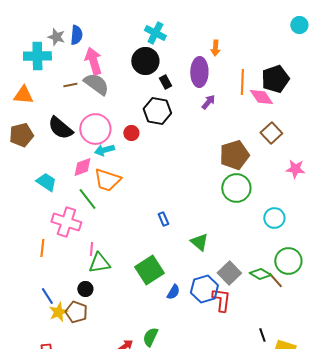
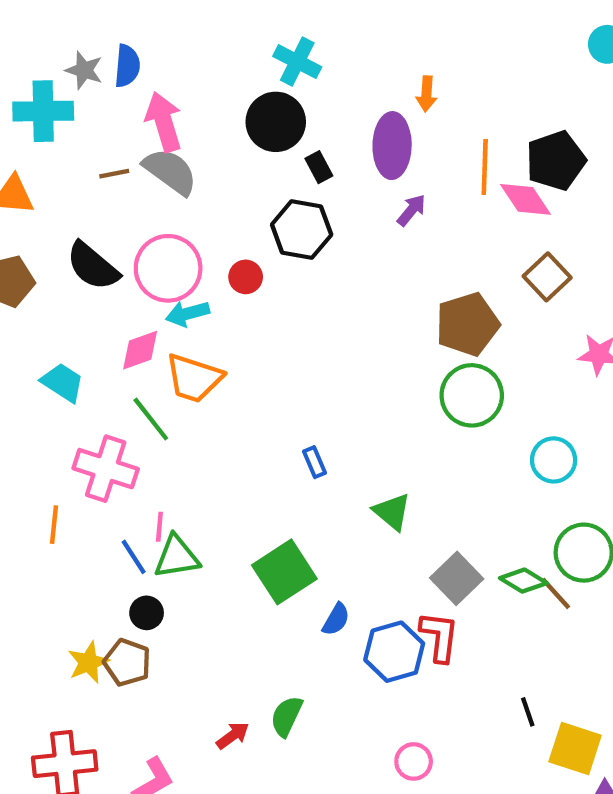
blue hexagon: (204, 289) -> (394, 652), moved
blue line: (47, 296) -> (134, 557), moved

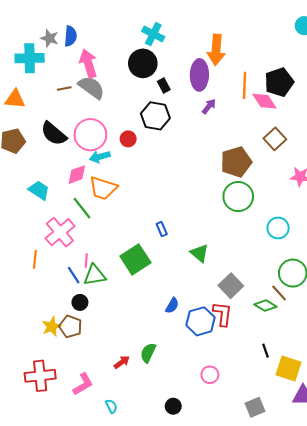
orange arrow: (426, 94) -> (216, 50), size x1.8
pink cross: (106, 469) -> (60, 232), turned 32
green square: (284, 572) -> (135, 259), moved
green diamond: (523, 581) -> (265, 306), moved

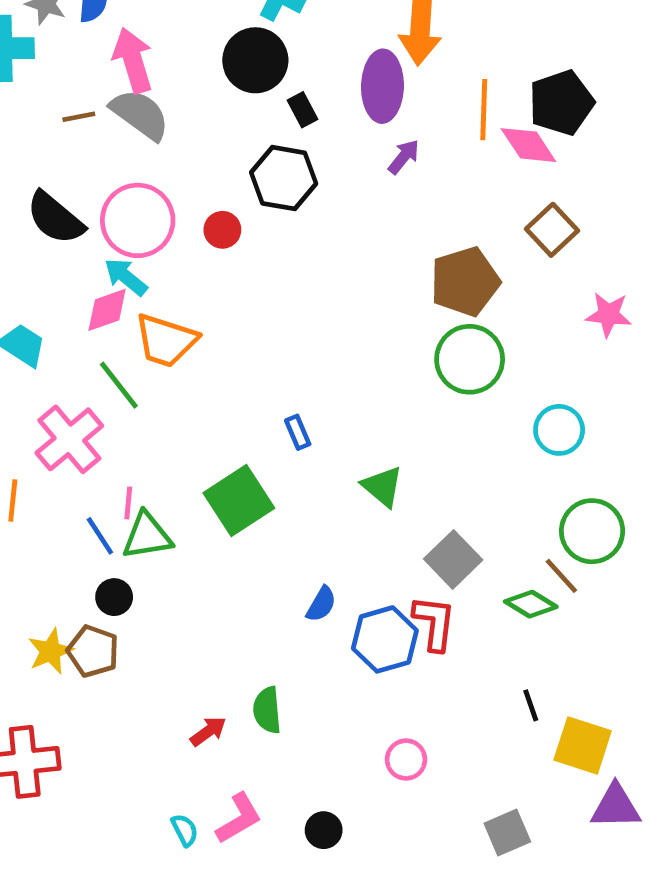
cyan arrow: (100, 157) -> (126, 277), moved, turned 54
green semicircle: (148, 353) -> (267, 710), turned -30
pink L-shape: (83, 384) -> (239, 818), moved

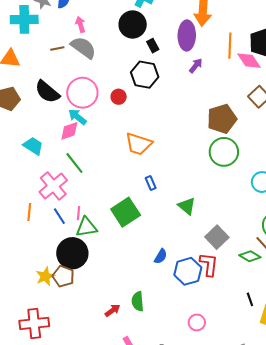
pink arrow: (133, 60) -> (80, 24), size x0.6
orange trapezoid: (166, 340) -> (139, 144), moved
blue line: (100, 536) -> (59, 216), moved
black circle: (114, 597) -> (72, 253), size x2.0

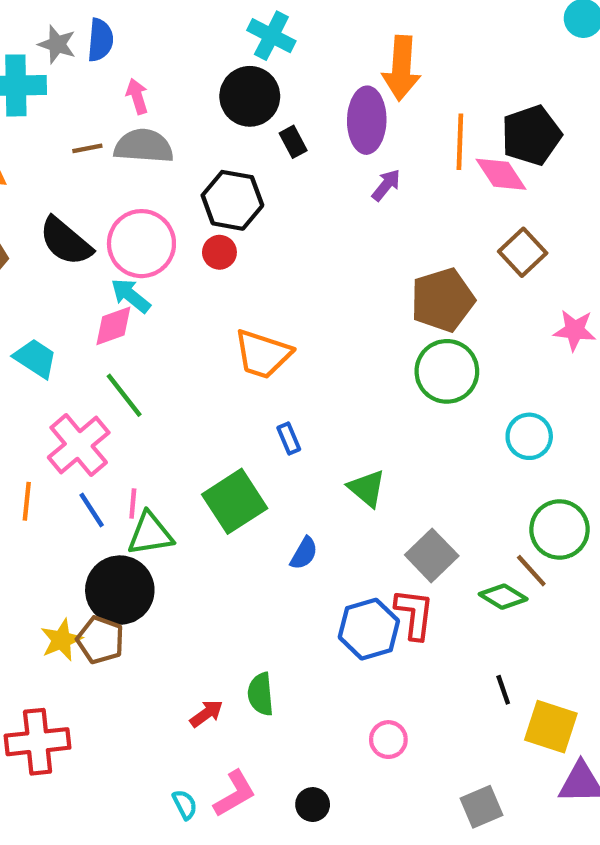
gray semicircle: (83, 48) -> (144, 146), turned -32
black hexagon: (145, 75) -> (232, 200), moved
blue semicircle: (161, 256) -> (304, 553), moved

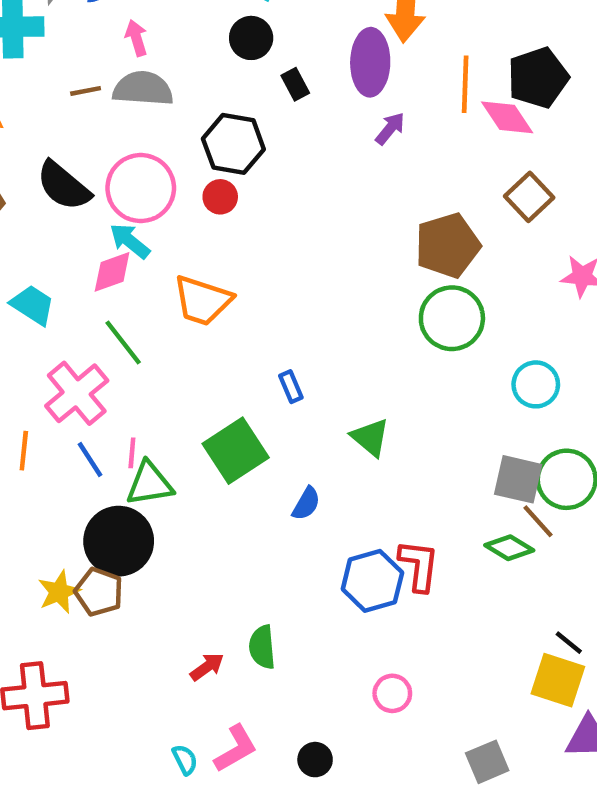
black circle: (250, 96) -> (251, 38), size x0.7
orange trapezoid: (263, 354) -> (203, 301), moved
gray square: (432, 555) -> (518, 479), moved, turned -33
black line: (503, 690) -> (569, 643), moved, turned -32

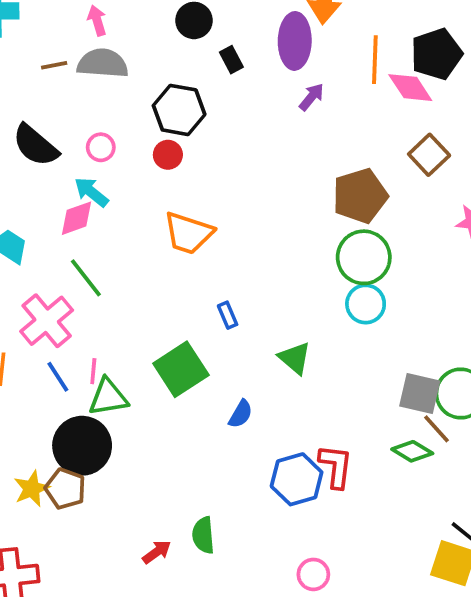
pink circle: (141, 188) -> (101, 147), size x0.5
orange trapezoid: (203, 301) -> (188, 233), moved
cyan circle: (536, 384) -> (366, 304), moved

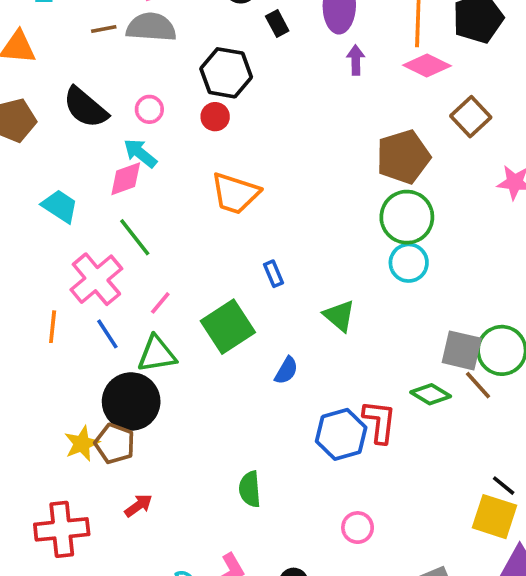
pink diamond: (410, 88) -> (427, 66), moved, turned -30
purple arrow: (312, 97) -> (356, 60), turned -40
pink line: (93, 371) -> (160, 303), moved, turned 35
green diamond: (412, 451) -> (431, 394), moved
red arrow: (157, 552) -> (138, 506), moved

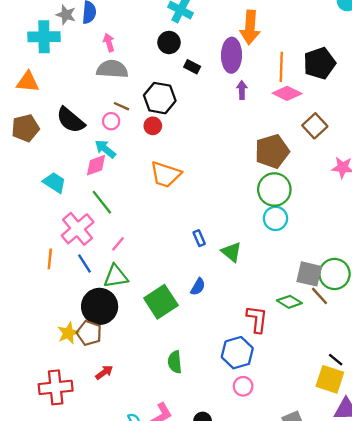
black rectangle: (277, 24) -> (192, 67), turned -35
brown line: (104, 29) -> (122, 106), moved, turned 35
blue rectangle: (274, 274) -> (199, 238), moved
green square: (228, 327) -> (161, 302), moved
blue hexagon: (341, 434) -> (237, 353), moved

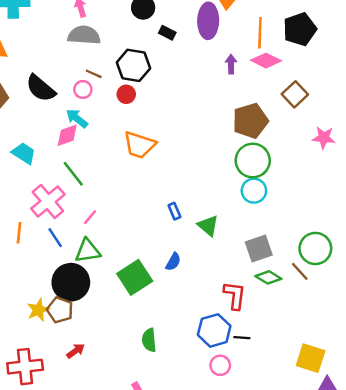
purple arrow: (242, 90) -> (231, 64), moved
gray square: (309, 274) -> (259, 248), moved, turned -32
black line: (336, 360) -> (242, 338), moved, turned -35

